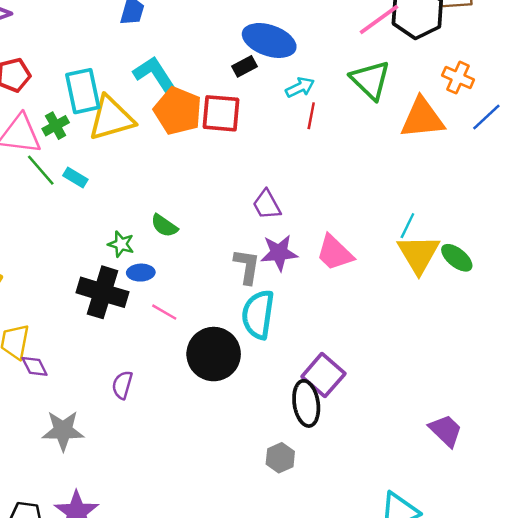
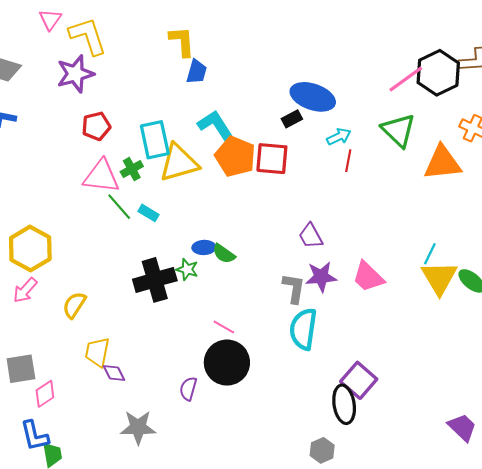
blue ellipse: (141, 273) -> (204, 247), moved
black cross: (103, 292) -> (155, 280), moved, turned -33
black circle: (214, 354) -> (227, 363), moved

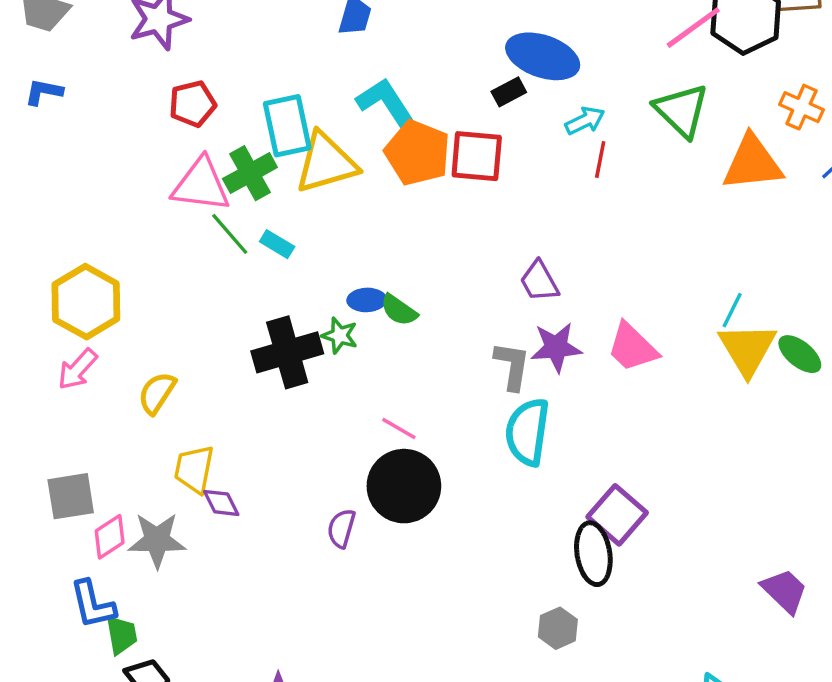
green cross: (132, 169) -> (250, 173), size x1.4
gray star: (138, 427) -> (157, 540), moved

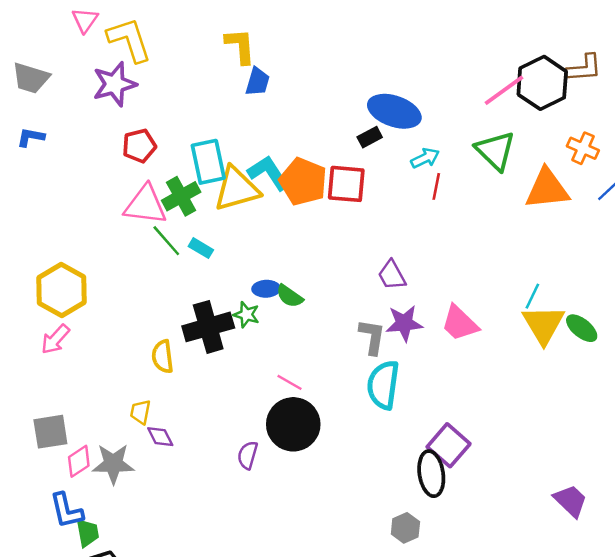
cyan L-shape: (385, 102) -> (269, 173), moved
yellow semicircle: (157, 393) -> (163, 357), moved, turned -40
yellow trapezoid: (194, 469) -> (140, 412), size x0.7

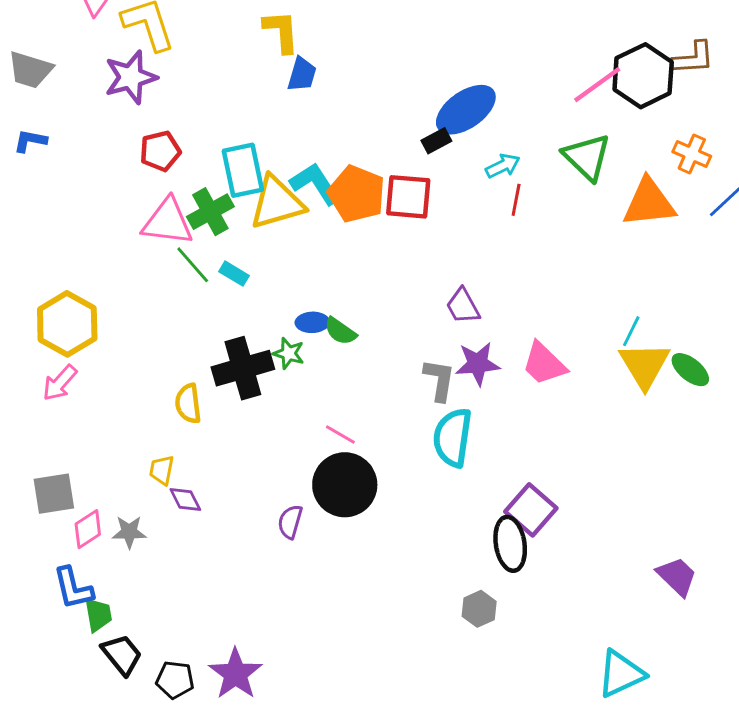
blue ellipse: (394, 111) -> (466, 110), turned -54
gray star: (113, 464) -> (129, 532), size x0.7

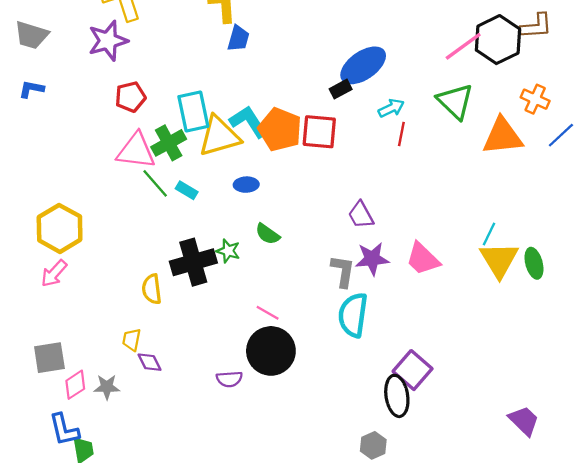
blue ellipse: (312, 322) -> (246, 185), moved
green ellipse: (690, 370) -> (534, 263), turned 36
purple semicircle: (290, 522) -> (229, 379), turned -110

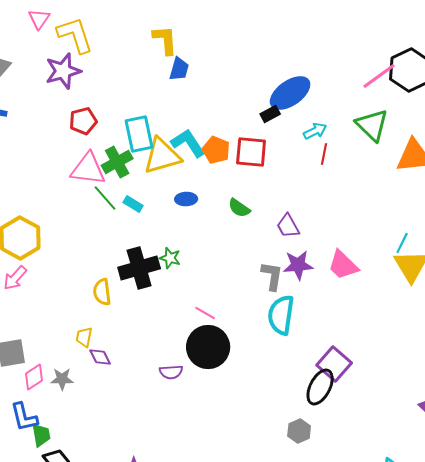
orange pentagon: (280, 129) -> (216, 150), size x0.7
green semicircle: (268, 234) -> (239, 208), moved
black ellipse: (397, 396) -> (320, 387), turned 36

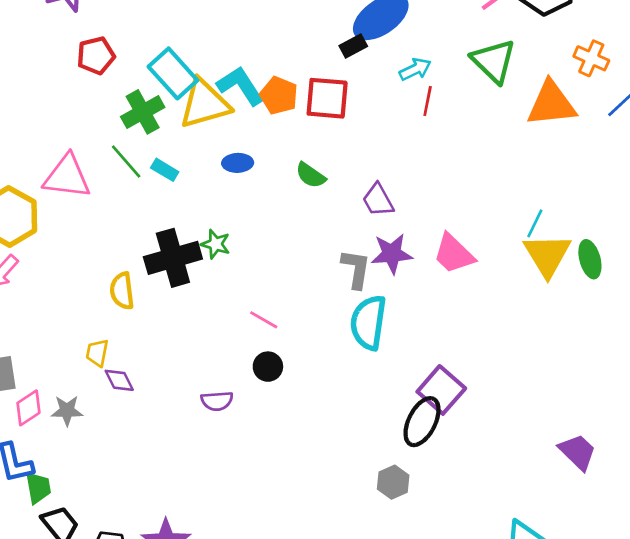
cyan rectangle: (139, 134) -> (173, 73), turned -30
pink triangle: (88, 169) -> (67, 177), moved
black circle: (208, 347) -> (268, 367), size x0.5

